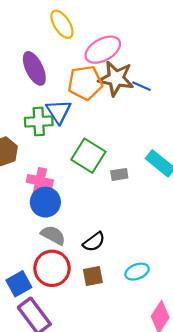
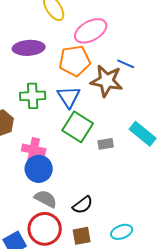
purple ellipse: (34, 68) -> (29, 48), turned -68
brown star: (116, 78) -> (107, 81), moved
blue triangle: (59, 112) -> (69, 97), moved

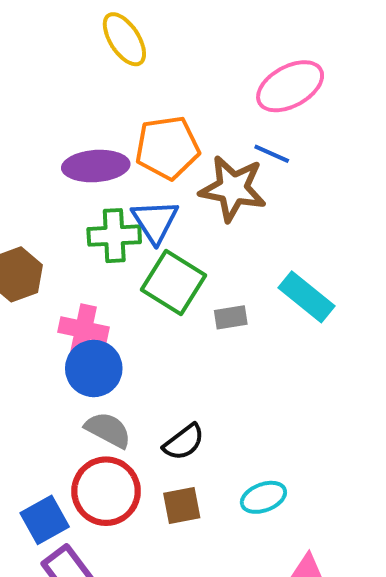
pink ellipse: (91, 31) -> (290, 86), moved
purple ellipse: (29, 48) -> (96, 166), moved
green cross: (33, 96) -> (114, 236), moved

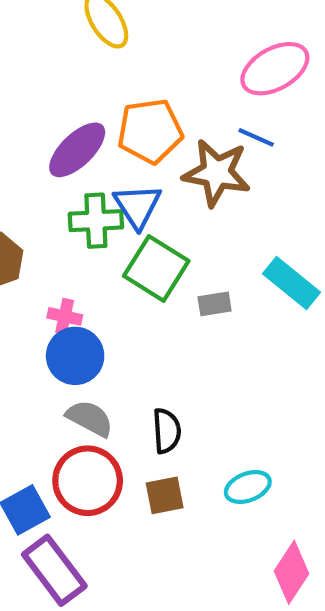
purple ellipse: (96, 166) -> (77, 150), turned -40
pink cross: (84, 330) -> (65, 316), size x0.7
black semicircle: (184, 442) -> (167, 431), turned -57

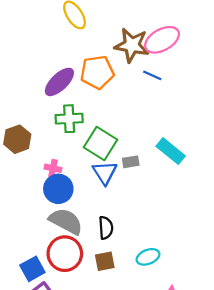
brown star: (217, 173) -> (132, 45), moved
blue triangle: (138, 206) -> (105, 173), moved
gray semicircle: (90, 418) -> (66, 221), size x1.4

